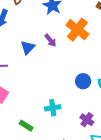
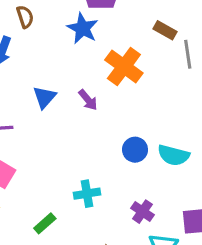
purple arrow: (50, 40) -> (88, 100), moved
green rectangle: (26, 126) -> (45, 223), turned -72

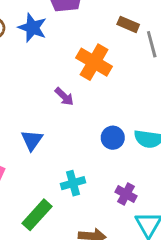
blue star: (83, 28) -> (32, 28), moved
blue triangle: (44, 97) -> (32, 140), moved
green rectangle: (45, 223) -> (37, 215), size x1.5

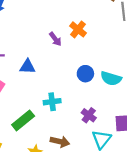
orange cross: (94, 62) -> (78, 29), moved, size x0.7
blue triangle: (32, 140) -> (27, 67), turned 49

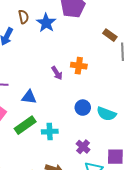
orange cross: (78, 29) -> (79, 66), turned -35
green rectangle: (23, 120) -> (25, 125), moved

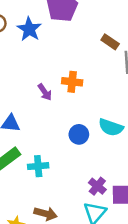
cyan semicircle: (106, 114) -> (111, 127), moved
purple cross: (83, 147) -> (97, 186), moved

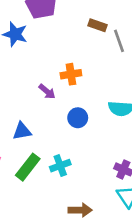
blue circle: (79, 134) -> (78, 118), moved

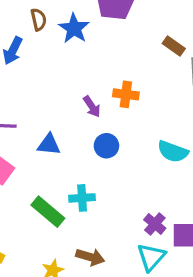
blue circle: (78, 118) -> (106, 146), moved
green rectangle: (28, 167) -> (48, 212), moved, turned 76

